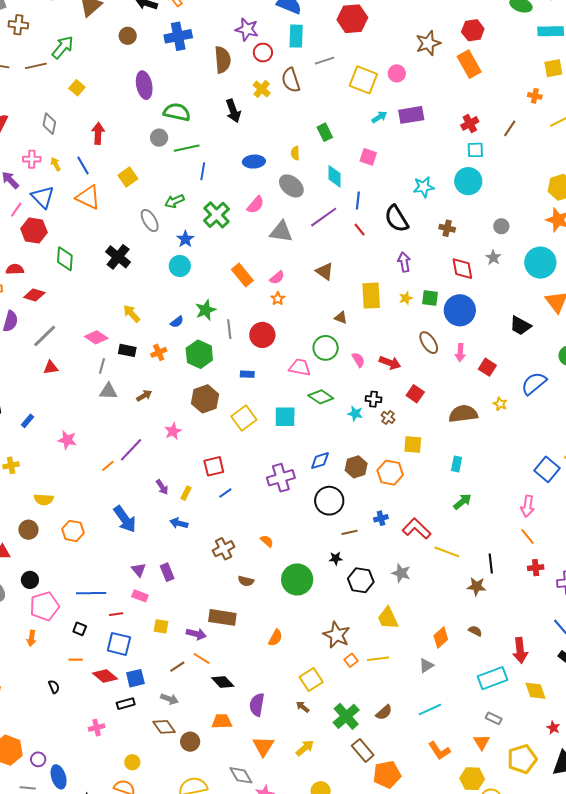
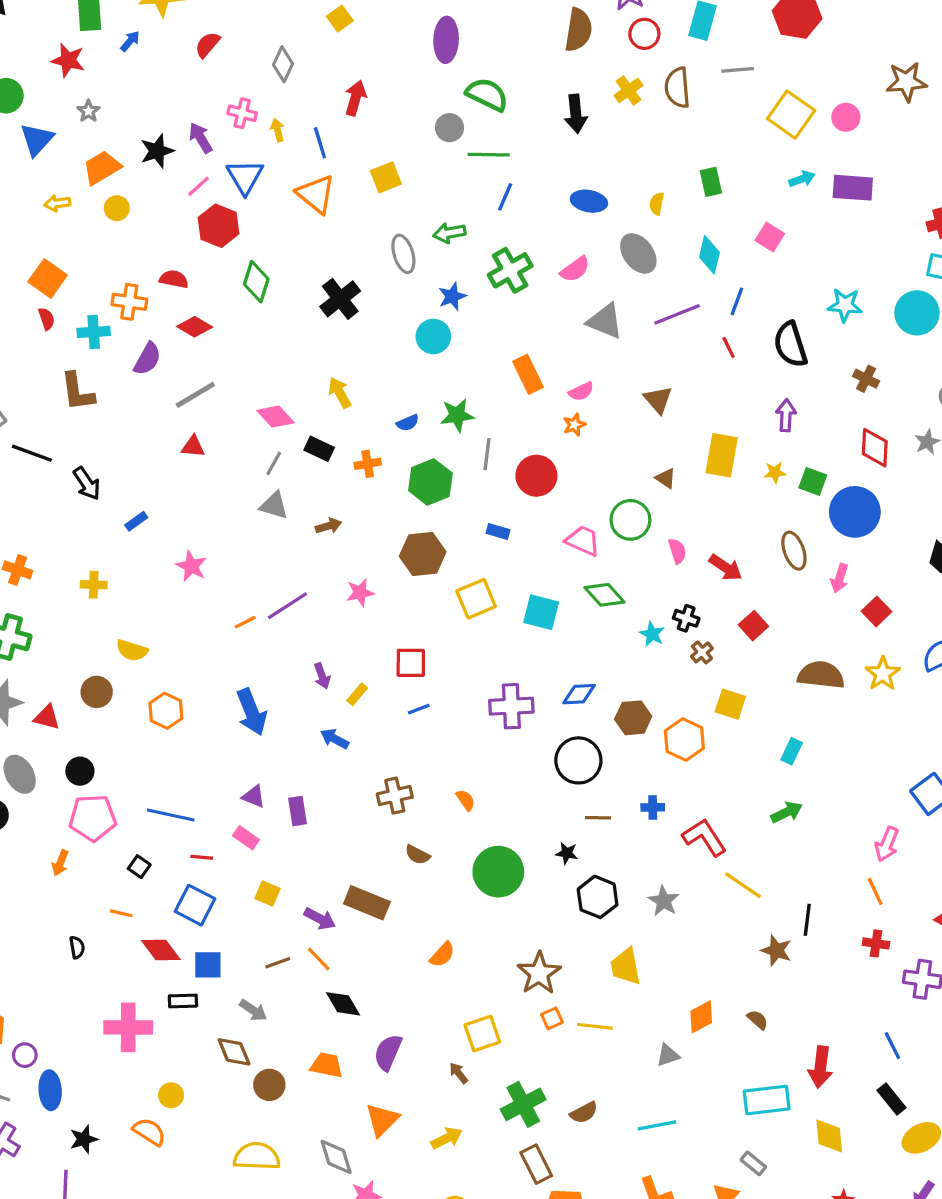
yellow star: (500, 404) -> (883, 674), size x1.5
purple triangle: (139, 570) -> (254, 796), turned -42
pink cross: (97, 728) -> (128, 1027), size x1.8

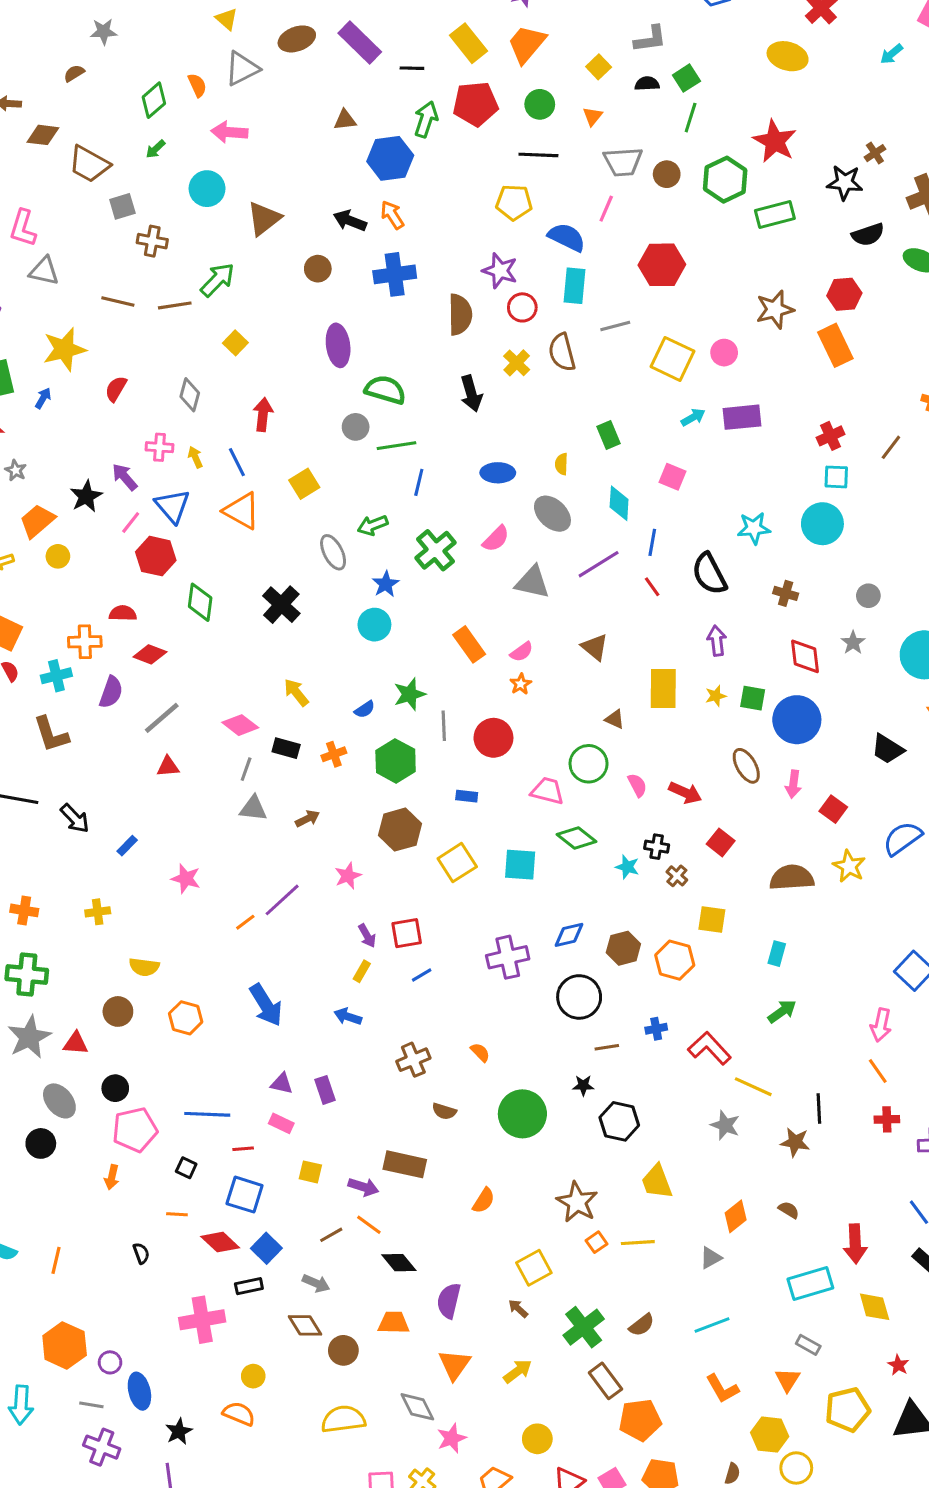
purple arrow: (322, 676) -> (367, 936), moved
gray star: (664, 901) -> (725, 1125), moved
blue square: (208, 965) -> (266, 1248), turned -36

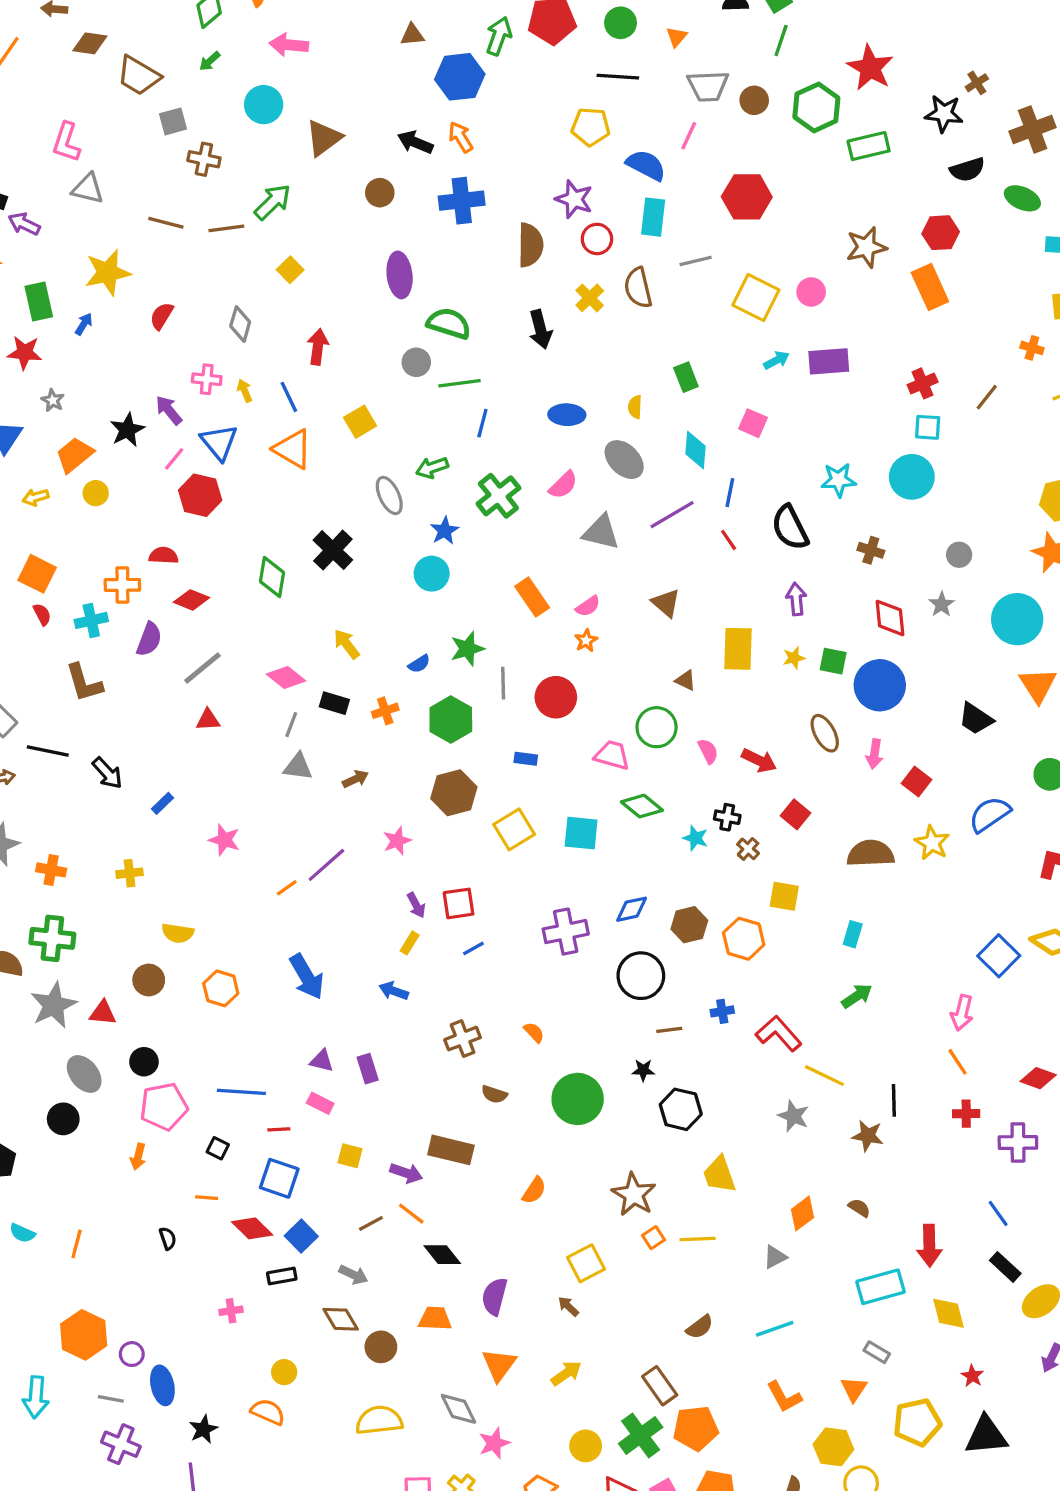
green diamond: (200, 602) -> (272, 577), moved
pink cross: (202, 1320) -> (231, 1311), size x0.5
green cross: (584, 1327) -> (641, 1435), moved

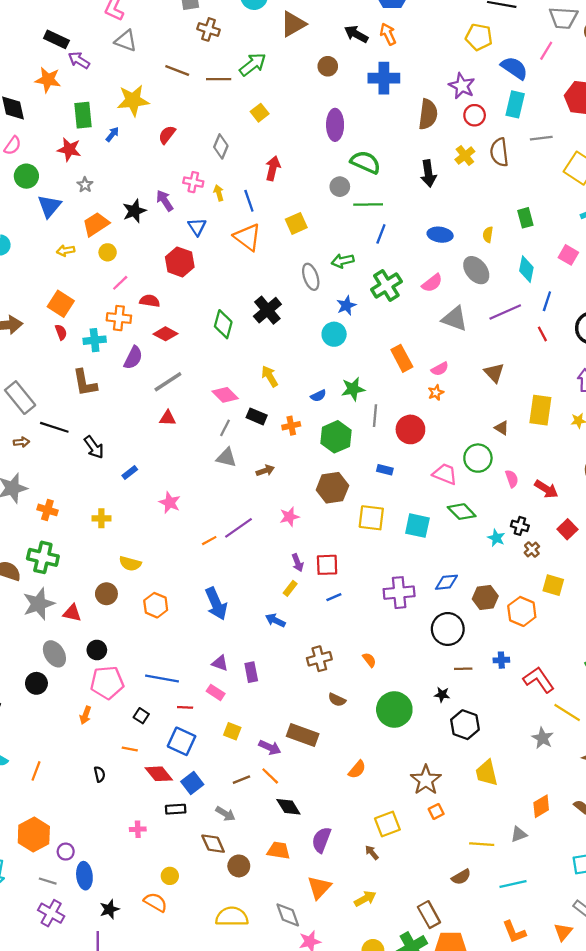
blue triangle: (219, 442) -> (197, 227), size x0.7
pink line: (174, 459) -> (120, 283), moved
yellow square: (514, 829) -> (371, 518), turned 32
yellow line: (698, 1239) -> (482, 844), moved

